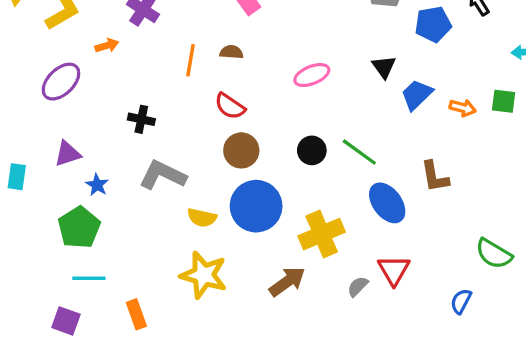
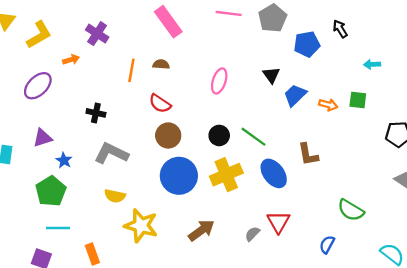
pink ellipse: (312, 75) -> (219, 81), turned -50
yellow semicircle: (202, 218) -> (115, 196), moved
yellow cross: (322, 234) -> (226, 175), moved

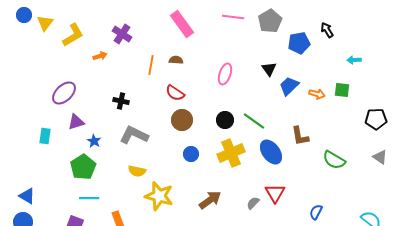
purple ellipse: (38, 86) -> (64, 93), moved
blue circle: (179, 176) -> (191, 154), size x0.5
green semicircle: (351, 210) -> (334, 160), moved

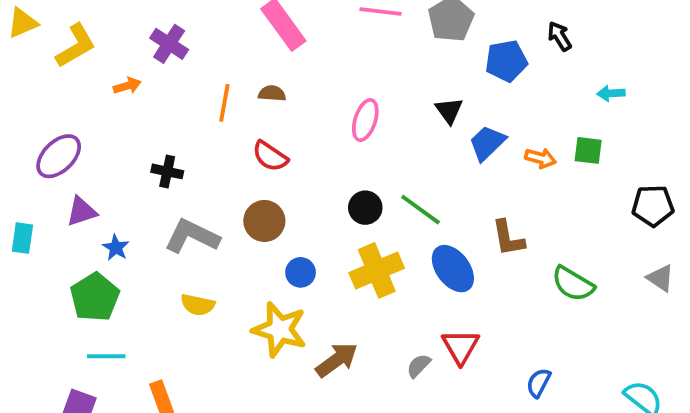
yellow triangle: (45, 23) -> (22, 23), turned 30
brown circle: (182, 120) -> (264, 221), moved
yellow star: (159, 196) -> (280, 330), moved

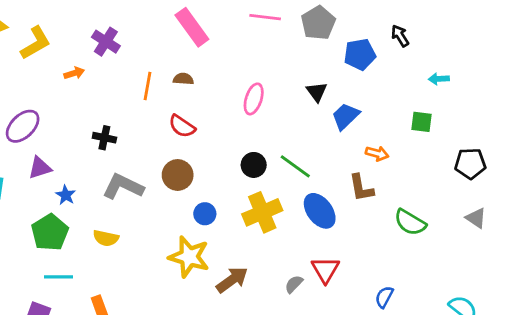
orange arrow: (540, 158) -> (377, 153), moved
yellow semicircle: (198, 305) -> (106, 238), moved

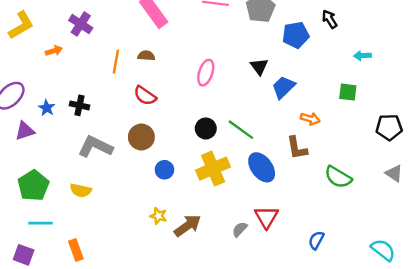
blue star: (66, 195) -> (47, 108), moved
yellow star: (189, 257) -> (158, 216), moved, size x0.5

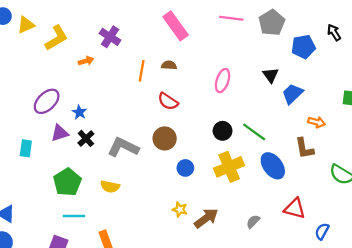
black cross: (79, 105) -> (86, 138), moved, turned 35
red triangle: (266, 217) -> (295, 208), moved, turned -45

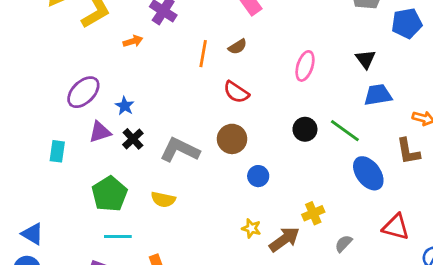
brown semicircle: (169, 65) -> (238, 47), turned 144
blue trapezoid: (292, 94) -> (378, 95), moved, turned 35
yellow cross: (229, 167) -> (313, 213), moved, size x0.6

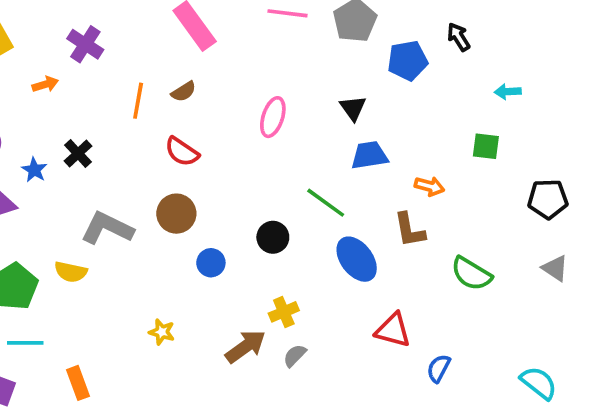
black circle: (305, 129) -> (273, 237), moved
black cross: (133, 139) -> (78, 153), moved
yellow semicircle: (163, 199) -> (71, 272), moved
yellow star: (251, 228) -> (162, 332), moved
gray semicircle: (344, 243) -> (295, 356), moved

